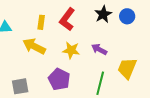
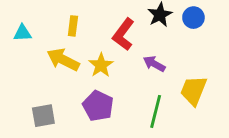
red L-shape: (67, 19) -> (123, 34), moved
yellow star: (71, 50) -> (101, 65), moved, turned 30

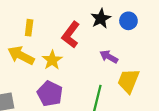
purple arrow: (154, 64) -> (109, 57), moved

